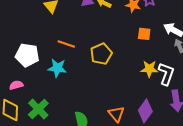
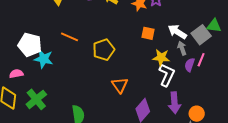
cyan star: (57, 68) -> (44, 59), moved
yellow star: (149, 69) -> (161, 57), moved
orange triangle: (116, 114) -> (120, 85), moved

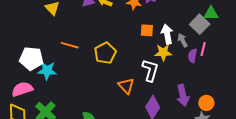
white arrow: (177, 32) -> (167, 34), moved, turned 54
pink semicircle: (16, 74) -> (22, 89), size x1.5
white L-shape: (167, 75) -> (150, 70), moved

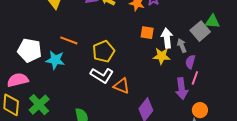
pink line: (203, 49) -> (195, 78), moved
white L-shape: (150, 70) -> (102, 75), moved, turned 100
cyan star: (47, 71) -> (55, 60), moved
orange triangle: (126, 86) -> (122, 86), turned -30
purple arrow: (183, 95) -> (182, 89), moved

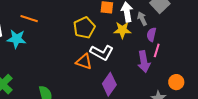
yellow pentagon: (104, 51) -> (84, 28), moved
white L-shape: (102, 75) -> (102, 52), moved
orange circle: (200, 110) -> (176, 82), moved

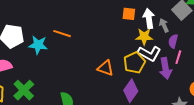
orange line: (29, 19) -> (62, 34), moved
yellow pentagon: (84, 28) -> (134, 63), moved
white L-shape: (102, 52) -> (149, 54), moved

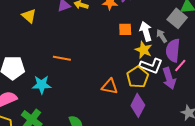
yellow star: (144, 37) -> (144, 50), turned 30
purple semicircle: (173, 41) -> (173, 50), size x1.6
cyan star: (38, 45) -> (42, 85), moved
pink line: (178, 57) -> (180, 65), turned 32

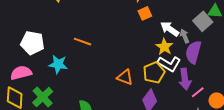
orange square: (125, 29) -> (145, 13), moved, turned -32
white arrow: (146, 31) -> (170, 29), turned -48
pink line: (180, 65) -> (198, 92), moved

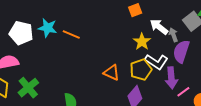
yellow star: (164, 47) -> (142, 42), moved
cyan star: (58, 64) -> (48, 28), moved

